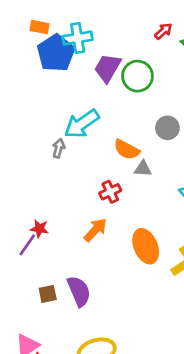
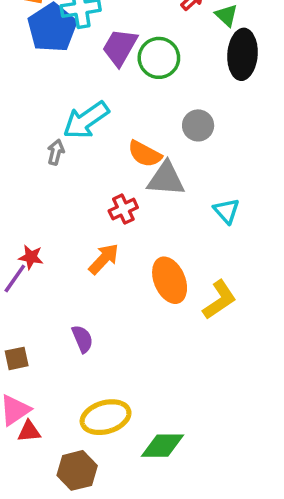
gray triangle: (143, 169) -> (166, 179), size x1.6
purple semicircle: (79, 291) -> (82, 339), size x0.7
brown square: (48, 294) -> (17, 358), moved

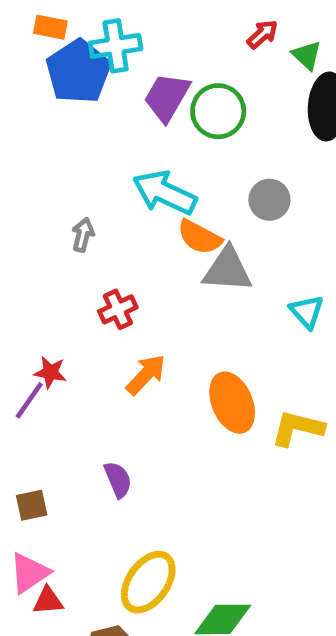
cyan arrow: (86, 120) -> (165, 193), moved, turned 60
red cross: (123, 209) -> (118, 309), moved
yellow L-shape: (219, 300) -> (297, 428), turned -132
yellow ellipse: (106, 417) -> (148, 582), turned -39

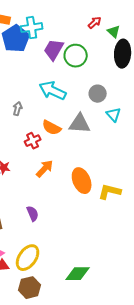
orange semicircle: (199, 237) -> (52, 128), moved
cyan triangle: (307, 312) -> (114, 115), moved
yellow ellipse: (148, 582) -> (28, 258), moved

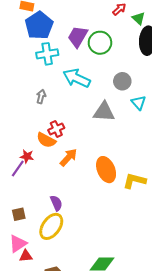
cyan cross: (32, 28) -> (47, 54), moved
orange semicircle: (52, 128) -> (46, 140), moved
yellow ellipse: (28, 258) -> (51, 226), moved

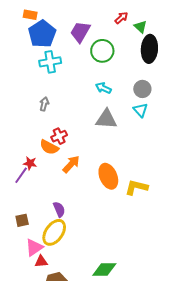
purple trapezoid: (78, 37) -> (80, 32), moved
cyan arrow: (77, 78) -> (103, 88), moved, size x0.6
gray circle: (122, 81) -> (142, 89), moved
pink triangle: (18, 244) -> (34, 247), moved
red triangle: (26, 256) -> (41, 261), moved

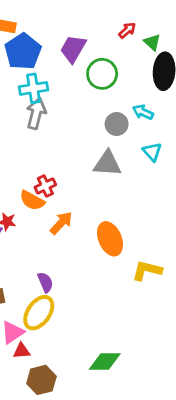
cyan arrow: (103, 88) -> (143, 112), moved
gray circle: (142, 89) -> (117, 124), moved
gray arrow: (44, 104) -> (36, 113), moved, size x1.6
yellow L-shape: (136, 187) -> (147, 270), moved

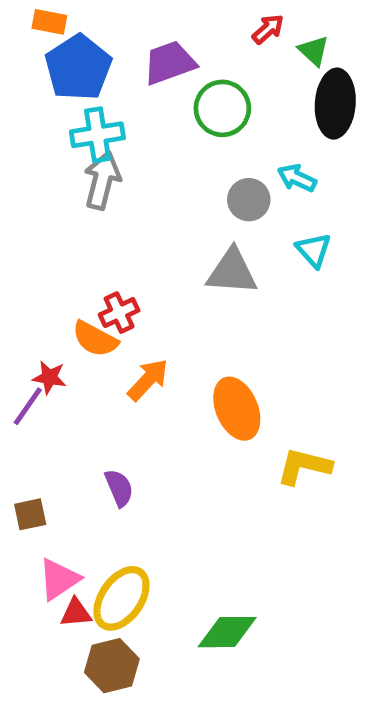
purple trapezoid: (73, 49) -> (170, 63), turned 40
yellow ellipse: (39, 313) -> (121, 598), moved

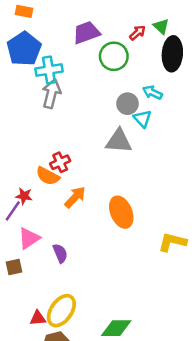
red arrow: (268, 29) -> (137, 33), moved
blue pentagon: (78, 68) -> (24, 49), moved
cyan triangle: (314, 250) -> (142, 119), moved
yellow L-shape: (304, 466) -> (172, 242), moved
pink triangle: (59, 579) -> (29, 238), moved

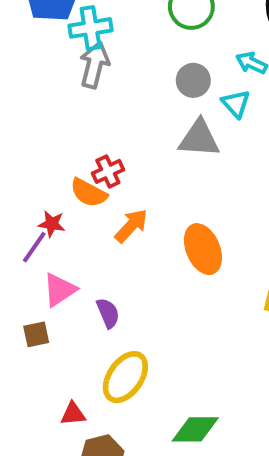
gray circle: (127, 104) -> (193, 80), moved
yellow ellipse: (61, 311) -> (125, 377), moved

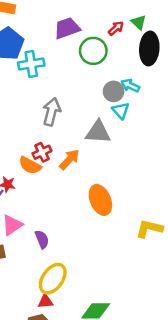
gray arrow: (94, 65) -> (52, 112), moved
gray circle: (193, 80) -> (114, 91), moved
orange arrow: (131, 226) -> (69, 159), moved
red triangle: (73, 414) -> (46, 301), moved

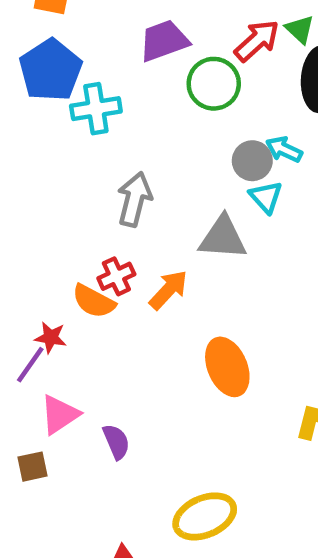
red arrow: (116, 28) -> (257, 41), size x1.5
yellow ellipse: (53, 279) -> (205, 516), moved, turned 32

